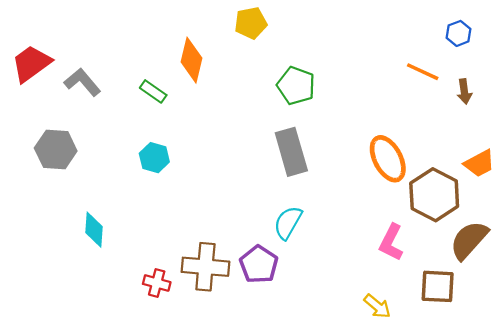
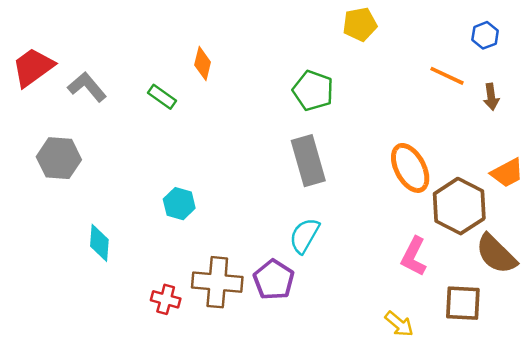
yellow pentagon: (251, 23) -> (360, 24), moved
orange diamond: (192, 60) -> (203, 64), size x0.7
cyan hexagon: (154, 158) -> (179, 204), moved
brown semicircle: (469, 240) -> (496, 254), turned -87

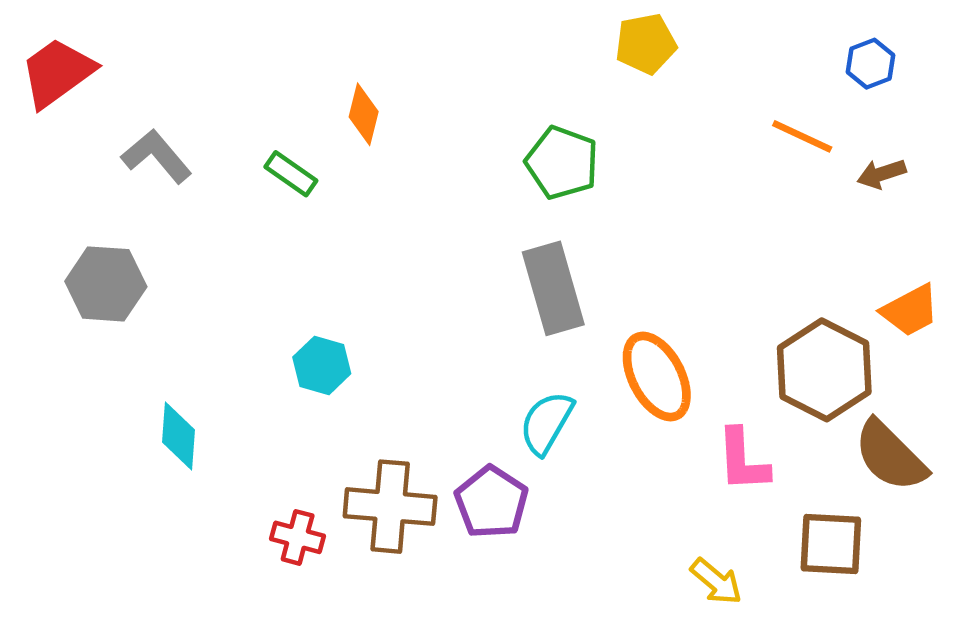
red trapezoid: (33, 67) -> (57, 72), moved
brown arrow: (491, 97) -> (882, 174), turned 80
orange ellipse: (410, 168) -> (657, 377), moved
pink L-shape: (414, 256) -> (743, 460), turned -30

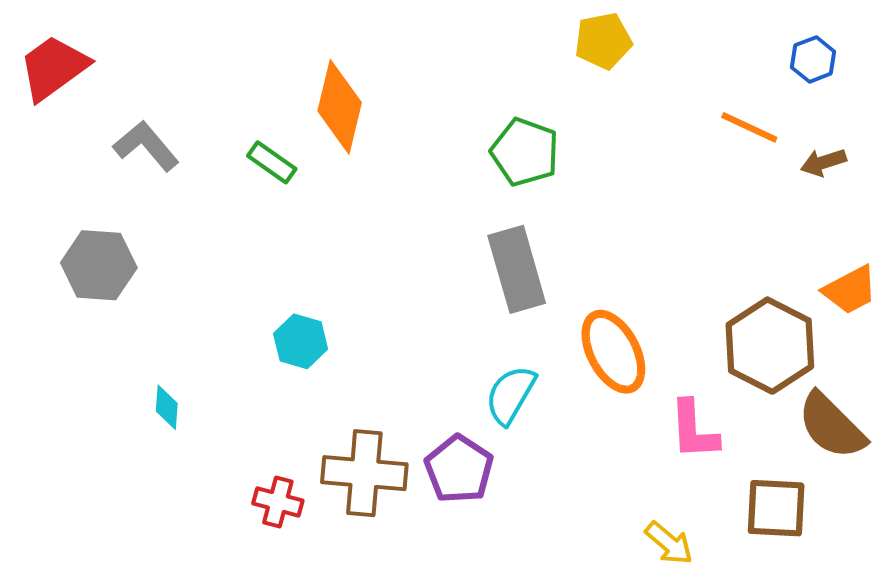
orange diamond: (364, 114) -> (340, 107), size x1.6
cyan diamond: (179, 436) -> (167, 407), size x0.7

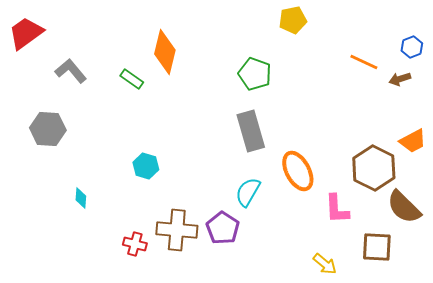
blue hexagon: (813, 59) -> (412, 47), moved

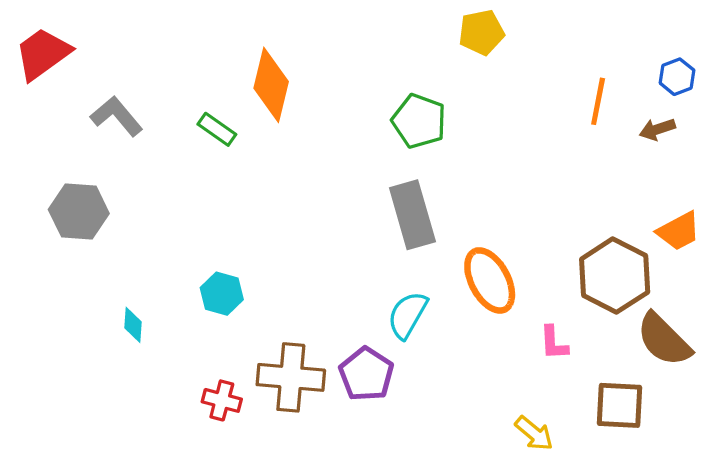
orange line: (364, 62) -> (598, 101), turned 76
cyan hexagon: (146, 166) -> (222, 294), moved
pink L-shape: (337, 209) -> (554, 343), size x0.7

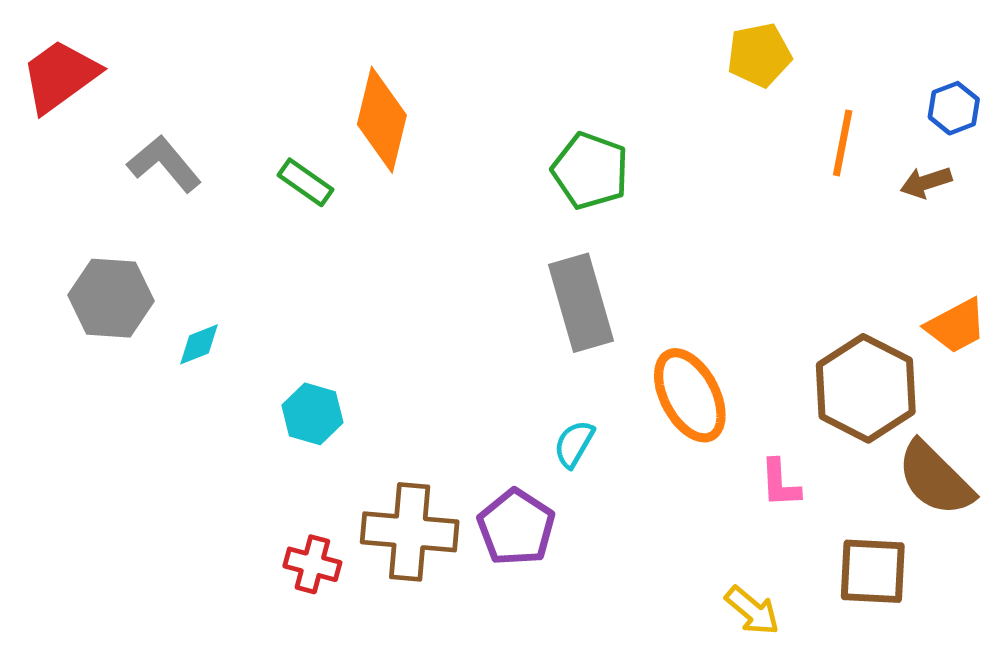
yellow pentagon: (481, 32) -> (759, 55), moved
cyan semicircle: (407, 315) -> (574, 444), size x0.7
cyan diamond: (133, 325) -> (199, 344), moved, turned 64

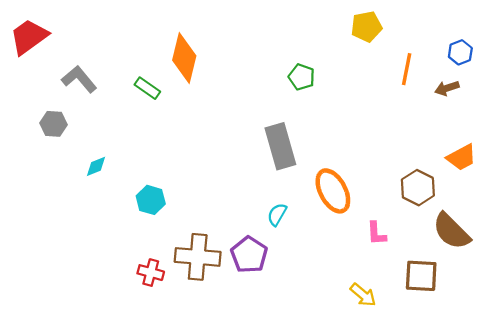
green pentagon: (590, 171) -> (302, 77), moved, size x0.7
gray hexagon: (111, 298) -> (53, 124), moved, size x0.7
brown hexagon: (866, 388) -> (418, 188), size x0.7

